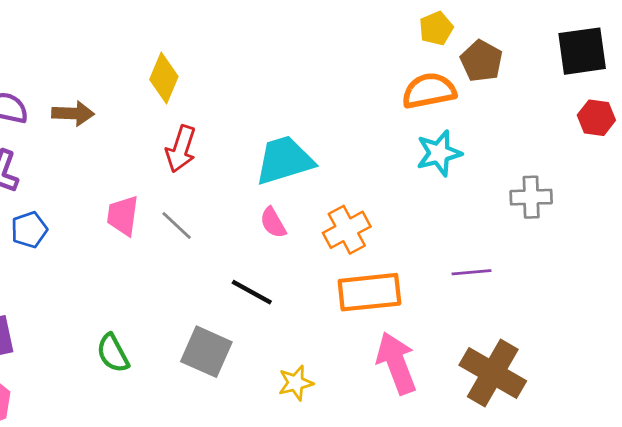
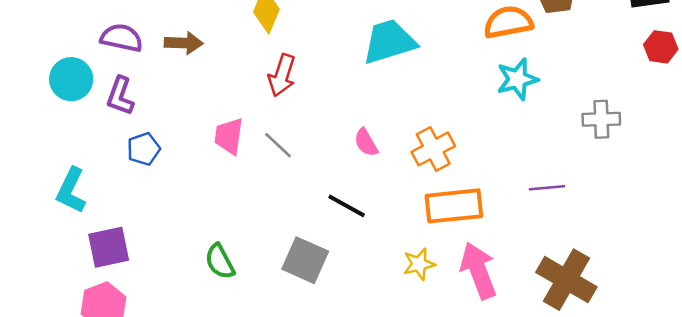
cyan trapezoid: (284, 160) -> (389, 42), moved
yellow star: (296, 383) -> (419, 264), moved

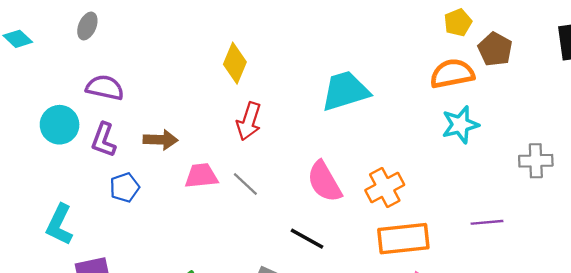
brown arrow: (184, 43) -> (161, 140), moved
pink trapezoid: (229, 136) -> (201, 176), turned 76
pink semicircle: (366, 143) -> (324, 182), size x1.6

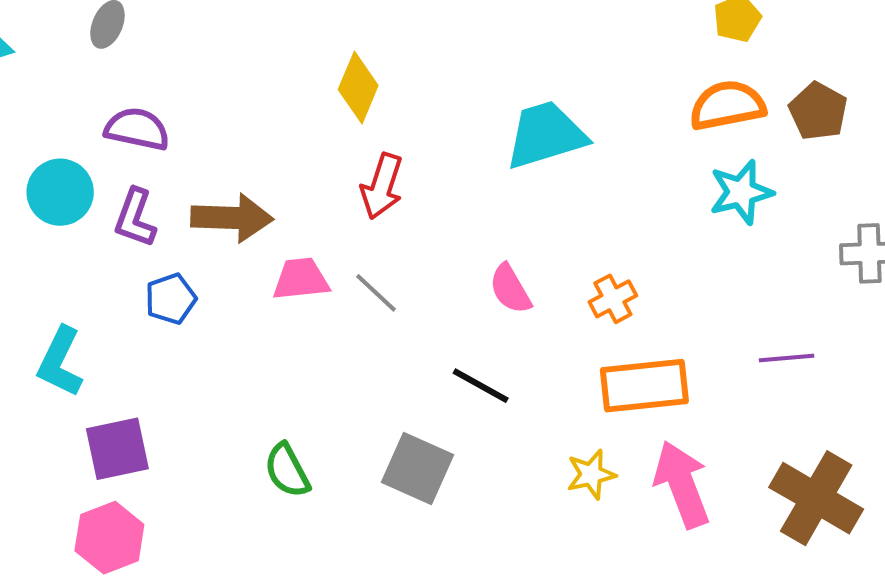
brown pentagon: (495, 49) -> (818, 111), moved
brown arrow: (161, 140) -> (232, 218), size x1.4
pink semicircle: (324, 182) -> (510, 289), size x0.7
orange cross: (385, 187) -> (613, 299), size x0.7

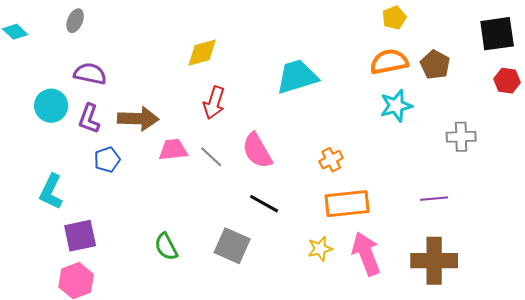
yellow diamond: (358, 88) -> (202, 53), turned 52
pink semicircle: (510, 289) -> (257, 151), moved, size x1.4
purple line: (787, 358) -> (434, 199), moved
brown cross: (816, 498) -> (434, 261), turned -30

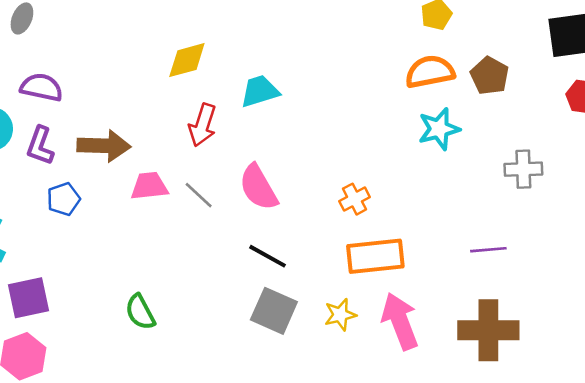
cyan trapezoid: (297, 77) -> (260, 91), moved, size x0.7
gray square: (232, 246) -> (274, 311), moved

